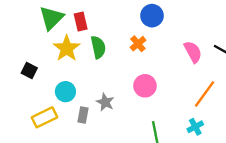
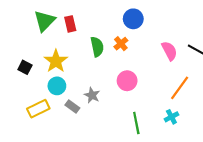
green semicircle: (98, 47) -> (97, 47), moved
yellow star: (67, 48) -> (56, 61), moved
gray rectangle: (83, 115) -> (72, 107), turned -64

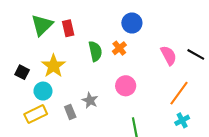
cyan circle: (57, 86) -> (43, 91), moved
gray rectangle: (72, 107) -> (70, 112), turned 32
cyan cross: (171, 117) -> (182, 120), moved

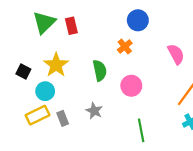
green semicircle: (95, 51) -> (100, 70), moved
gray star: (90, 100) -> (94, 111), moved
gray rectangle: (70, 112) -> (63, 118), moved

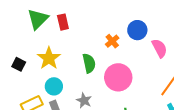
blue circle: (138, 20) -> (137, 30), moved
pink circle: (131, 86) -> (118, 77), size x1.4
cyan circle: (45, 91) -> (54, 86), moved

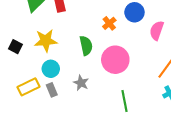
pink semicircle: (159, 48) -> (157, 30), turned -132
yellow star: (49, 58) -> (46, 41), turned 30

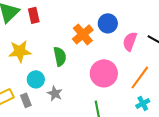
orange cross: (109, 23) -> (83, 34), size x1.5
pink circle: (115, 60) -> (104, 73), moved
cyan circle: (51, 69) -> (36, 79), moved

